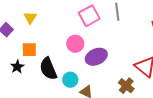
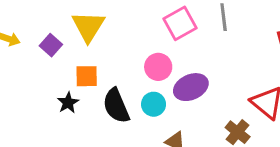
yellow triangle: (30, 18) -> (88, 26), size x1.6
cyan circle: (70, 80) -> (154, 104), moved

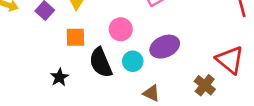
pink circle: (158, 67) -> (121, 29), moved
black star: (68, 103) -> (59, 77), moved

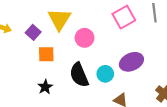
pink circle: (121, 29) -> (85, 38), moved
orange square: (75, 37) -> (46, 54), moved

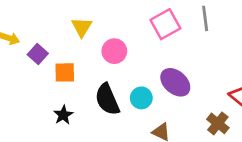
yellow triangle: (59, 19) -> (82, 27), size x0.7
purple square: (33, 32) -> (38, 54), moved
purple ellipse: (131, 62) -> (175, 82), turned 65

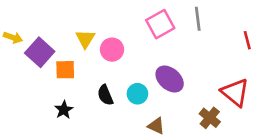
yellow triangle: (82, 27) -> (85, 39), moved
purple square: (38, 54) -> (40, 52), size x1.5
black semicircle: (107, 99) -> (105, 95), size x0.7

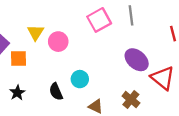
purple ellipse: (170, 79) -> (137, 60), moved
black semicircle: (105, 95) -> (56, 92), moved
brown cross: (210, 118) -> (131, 100), moved

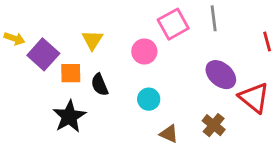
pink circle: (58, 42) -> (144, 51), moved
black semicircle: (56, 92) -> (100, 85), moved
black star: (17, 93) -> (69, 116), size x1.6

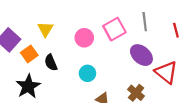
gray line: (214, 18) -> (145, 22), moved
pink square: (173, 24) -> (114, 29), moved
orange square: (71, 73) -> (29, 54), turned -35

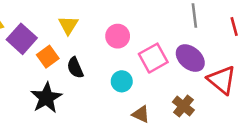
pink square: (114, 29) -> (153, 58), moved

